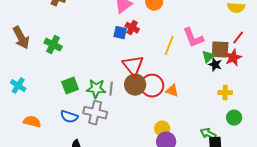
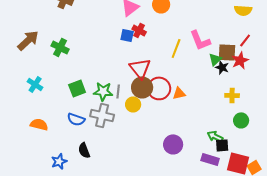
brown arrow: (21, 38) -> (28, 40), turned -105
cyan cross: (18, 86) -> (35, 84), moved
orange triangle: (172, 91) -> (179, 93), turned -32
yellow circle: (162, 129) -> (133, 104), moved

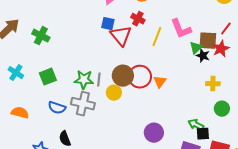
red cross: (139, 30) -> (138, 19), moved
red triangle: (140, 68) -> (121, 36), moved
green square: (77, 88) -> (48, 77), moved
orange triangle: (179, 93) -> (160, 82), turned -40

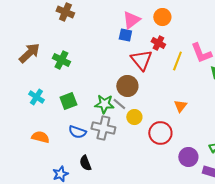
blue square: (108, 24) -> (125, 35), moved
brown circle: (123, 76) -> (127, 86), moved
red circle: (140, 77) -> (160, 133), moved
gray line: (99, 80) -> (119, 104), turned -56
purple circle: (154, 133) -> (188, 157), moved

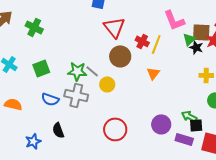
red cross: (158, 43) -> (142, 41), moved
yellow line: (177, 61) -> (156, 44), moved
brown circle: (127, 86) -> (120, 56), moved
red circle: (160, 133) -> (115, 129), moved

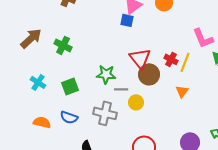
red triangle: (114, 27) -> (140, 58), moved
green star: (77, 71) -> (106, 74), moved
gray line: (92, 71) -> (121, 89), turned -40
blue semicircle: (50, 99) -> (69, 117), moved

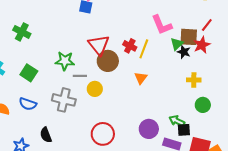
green square: (70, 86) -> (29, 73), turned -36

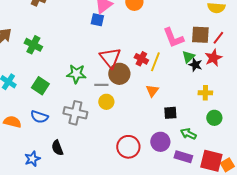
brown square: (189, 37) -> (200, 35), moved
gray line: (80, 76) -> (101, 85), moved
black square: (184, 130) -> (170, 113), moved
red circle: (103, 134) -> (128, 147), moved

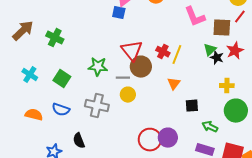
pink L-shape: (173, 38) -> (195, 17), moved
red line: (218, 38) -> (240, 17), moved
green circle: (214, 118) -> (236, 111), size x1.5
purple circle: (160, 142) -> (168, 138), moved

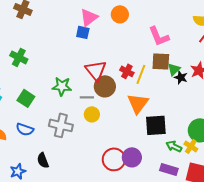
brown square: (222, 28) -> (161, 61), moved
orange triangle: (174, 84) -> (138, 103), size x1.6
yellow cross: (227, 86) -> (191, 146), moved, turned 32
black square: (192, 106) -> (156, 125), size x1.6

